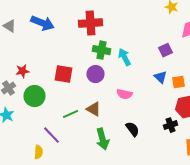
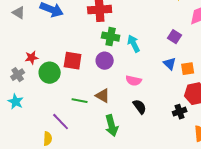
purple square: (166, 50) -> (175, 37), turned -32
green circle: (34, 96) -> (50, 73), moved
green line: (70, 114) -> (80, 101), turned 35
black semicircle: (132, 129) -> (140, 107), moved

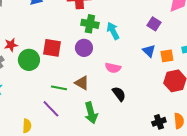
black cross: (180, 112) -> (159, 122), moved
purple line: (61, 122) -> (51, 109), moved

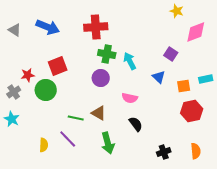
red square: (52, 48) -> (58, 66), moved, turned -30
blue triangle: (149, 51) -> (159, 77), moved
black cross: (159, 122) -> (164, 152), moved
yellow semicircle: (27, 126) -> (44, 145), moved

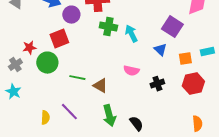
purple square: (171, 54) -> (172, 27), size x1.5
purple circle: (101, 78) -> (71, 15), moved
green line: (76, 118) -> (77, 78), moved
black semicircle: (136, 124) -> (136, 124), moved
black cross: (164, 152) -> (157, 84), moved

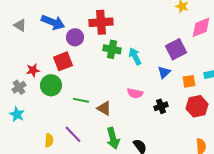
purple square: (172, 27) -> (176, 49), turned 30
blue triangle: (160, 50) -> (164, 72), turned 32

